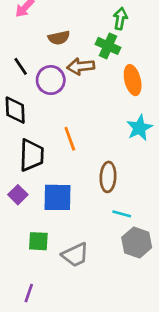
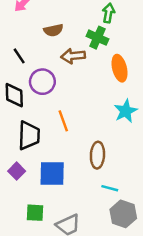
purple circle: (51, 80) -> (42, 82), moved

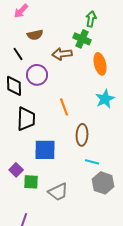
brown semicircle: (53, 30) -> (35, 35), moved
orange line: (63, 121) -> (64, 107), moved
purple square: (17, 171) -> (16, 170), moved

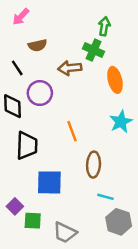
gray trapezoid: (58, 192) -> (65, 233), turned 50

